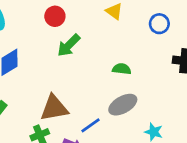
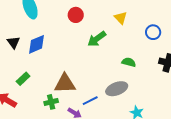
green arrow: (69, 45) -> (97, 39), moved
green semicircle: (122, 69) -> (129, 62), moved

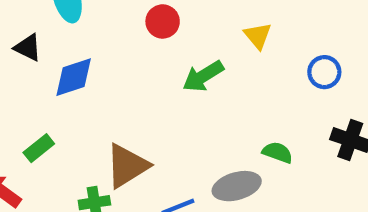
black triangle: (14, 42) -> (28, 48), moved, turned -32
green semicircle: (129, 62) -> (278, 152), moved
brown triangle: (65, 84) -> (127, 166), turned -35

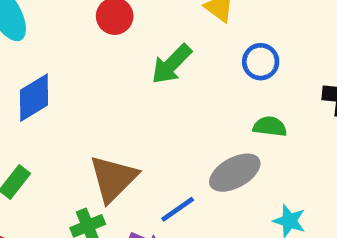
blue circle: (324, 72) -> (261, 62), moved

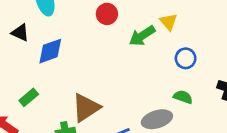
green arrow: (172, 64) -> (142, 36), moved

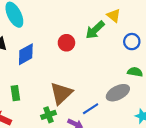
red circle: (107, 14) -> (66, 43), moved
green rectangle: (29, 97) -> (15, 93), turned -48

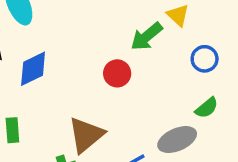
red circle: (66, 43) -> (117, 73), moved
green semicircle: (135, 72) -> (207, 108), turned 128

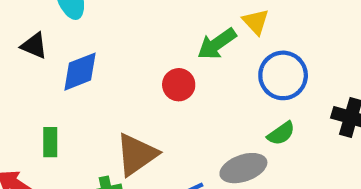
blue circle: (205, 59) -> (283, 75), size x1.5

